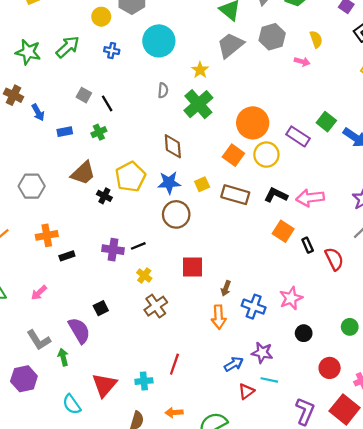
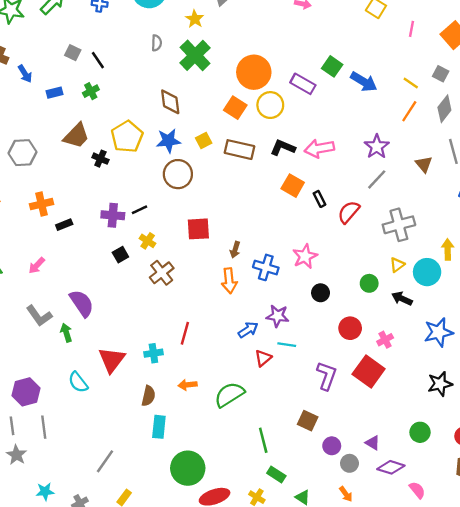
red semicircle: (334, 259) -> (349, 212), turned -110
black square: (101, 308) -> (120, 255), moved
purple hexagon: (24, 379) -> (26, 392), moved

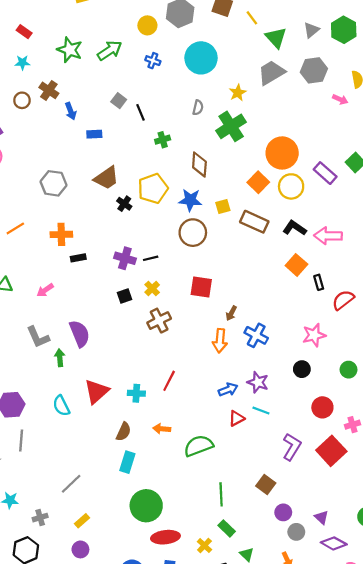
green cross: (91, 91) -> (163, 140), moved
pink star: (305, 256) -> (314, 335), moved

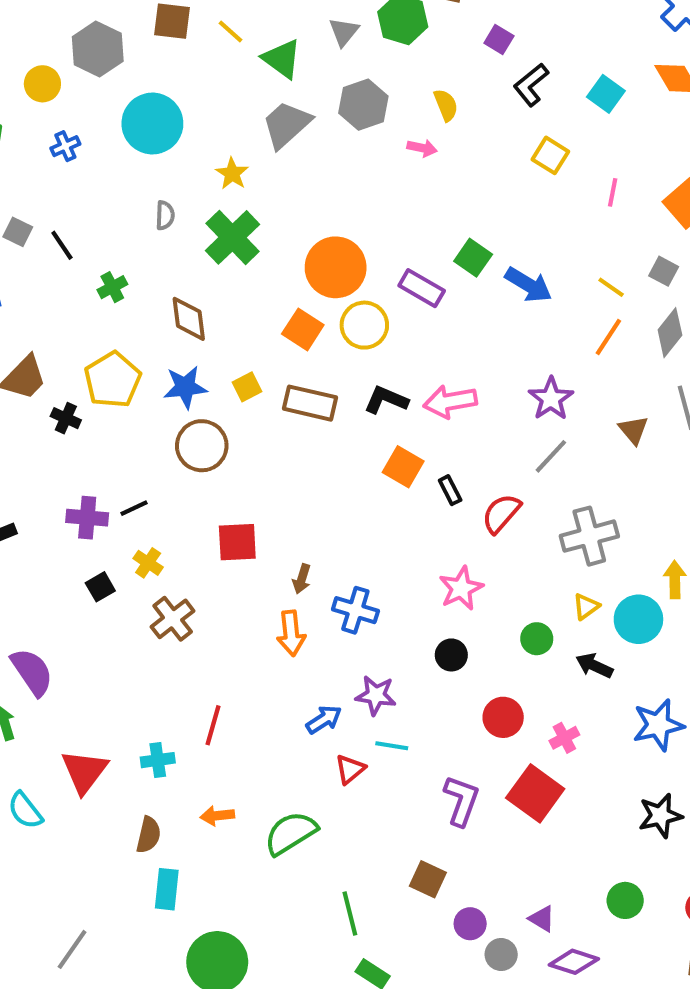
blue cross: (153, 61) -> (65, 146), turned -32

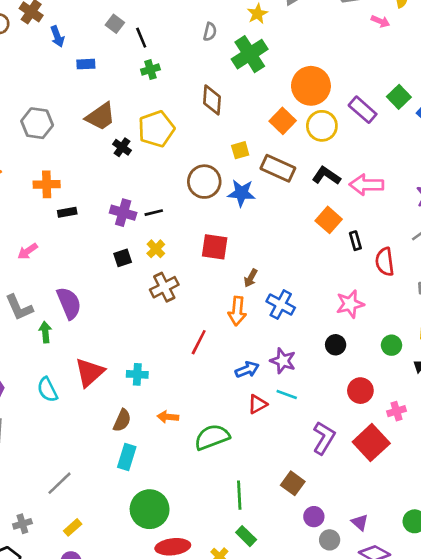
green cross: (112, 287) -> (150, 70), moved
blue star: (185, 387) -> (241, 193), moved
red semicircle: (501, 513) -> (385, 262), turned -60
red line: (213, 725) -> (199, 342), moved

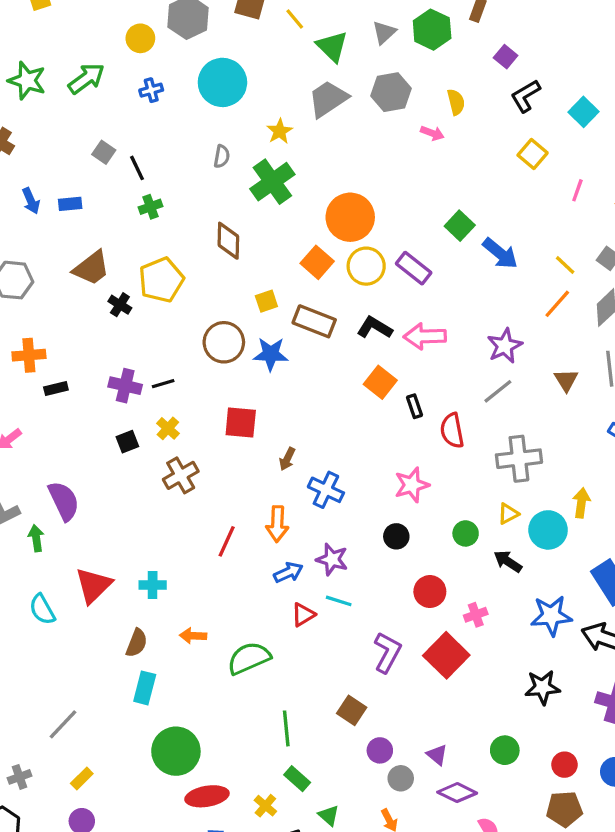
blue arrow: (57, 36) -> (31, 201), moved
purple rectangle: (363, 110) -> (414, 268), moved
orange arrow: (237, 311) -> (277, 524), moved

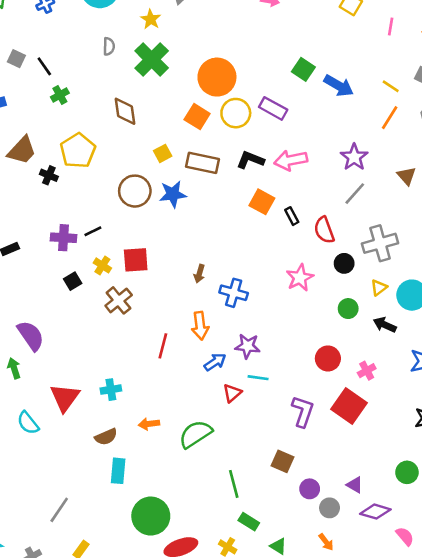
red square: (241, 422) -> (136, 260), moved
black circle: (396, 536) -> (344, 263), moved
brown semicircle: (137, 643) -> (106, 437), turned 55

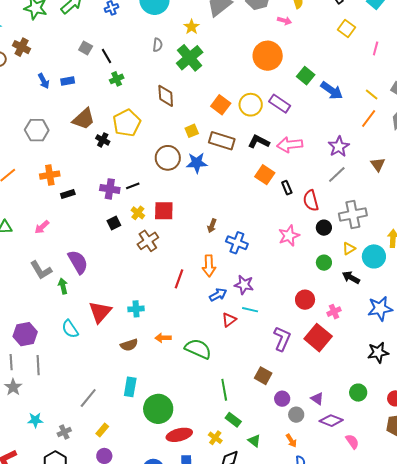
orange circle: (217, 77) -> (268, 56), moved
green semicircle: (195, 434) -> (198, 349), turned 52
cyan rectangle: (118, 471) -> (130, 387), moved

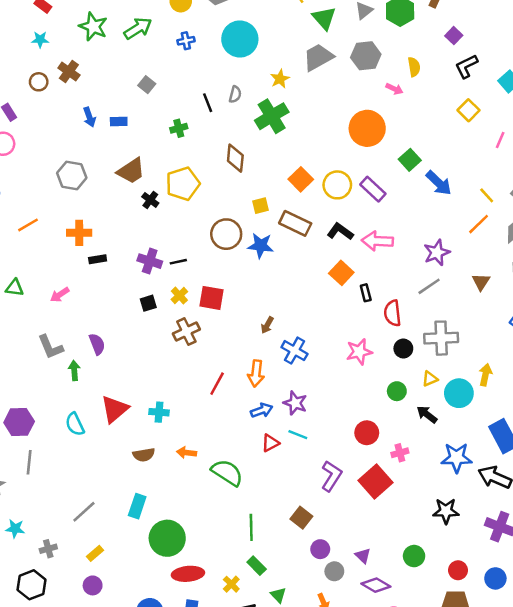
black line: (107, 56) -> (208, 103), moved
purple semicircle: (78, 262) -> (97, 344), size x0.7

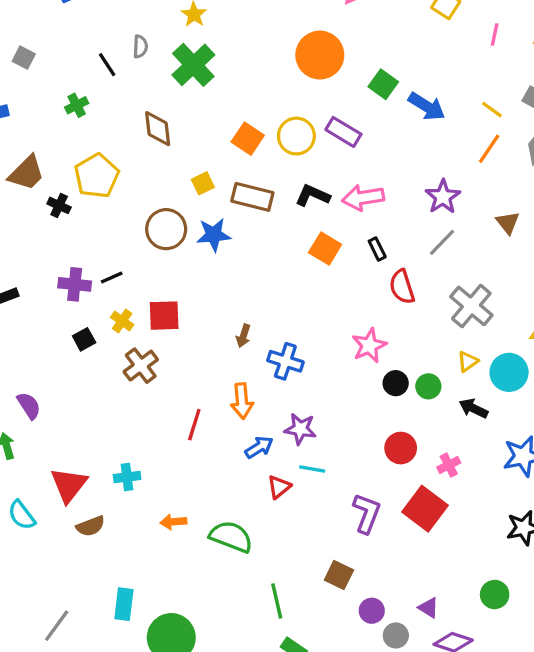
black rectangle: (366, 293) -> (377, 249), moved
gray cross: (441, 338) -> (471, 306), turned -36
black circle: (403, 349) -> (396, 383), moved
brown semicircle: (144, 455) -> (91, 526), moved

